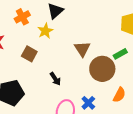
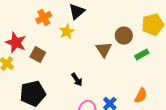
brown square: (29, 54) -> (38, 55), moved
brown circle: (102, 69) -> (124, 36), moved, size x0.7

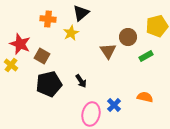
orange cross: (44, 18) -> (48, 19), turned 35
black pentagon: (33, 94) -> (49, 84), moved
orange semicircle: (141, 96) -> (145, 97), turned -105

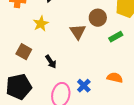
yellow star: (71, 33) -> (41, 24), moved
brown square: (42, 56) -> (24, 52), moved
black pentagon: (49, 84) -> (19, 87), moved

